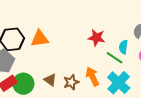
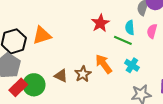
red star: (97, 38) -> (100, 23), turned -30
cyan cross: (119, 83) -> (132, 65), size x0.6

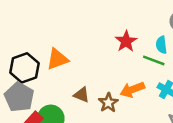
orange arrow: (104, 64) -> (132, 90), turned -72
brown triangle: (61, 76) -> (81, 95), moved

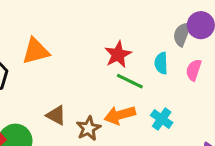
orange triangle: (57, 59) -> (36, 51), moved
green line: (154, 60) -> (130, 81), moved

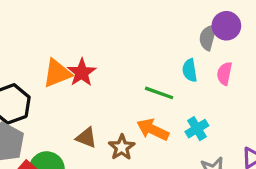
red star: (118, 54) -> (82, 72), moved
orange arrow: (120, 115) -> (153, 130), turned 48
cyan cross: (162, 119) -> (197, 129), turned 30

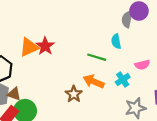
pink semicircle: (224, 73) -> (142, 65), moved, turned -112
brown triangle: (86, 138) -> (14, 94), moved

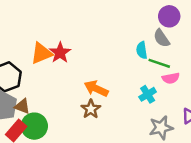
gray semicircle: (127, 19) -> (162, 38), moved, turned -49
green line: (97, 57) -> (159, 63), moved
orange arrow: (94, 81) -> (96, 89), moved

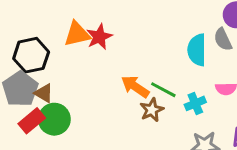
cyan semicircle: (142, 50) -> (197, 50), size x1.5
green line: (159, 63) -> (163, 90), moved
brown star: (91, 109) -> (152, 110), moved

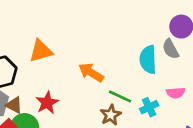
red star: (99, 37) -> (47, 103), moved
orange arrow: (135, 87) -> (91, 72), moved

